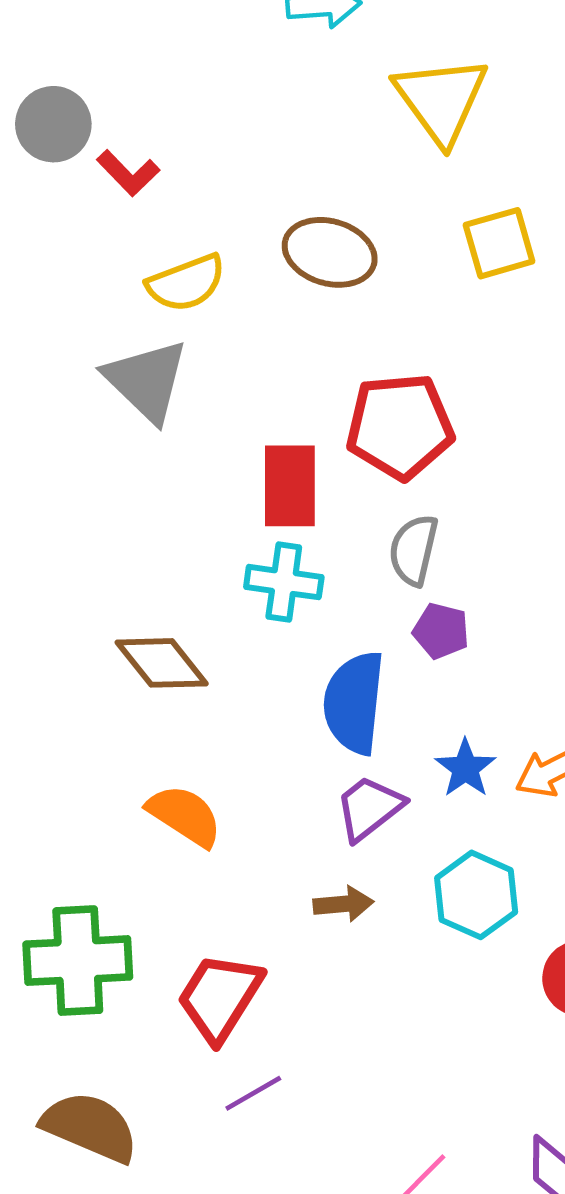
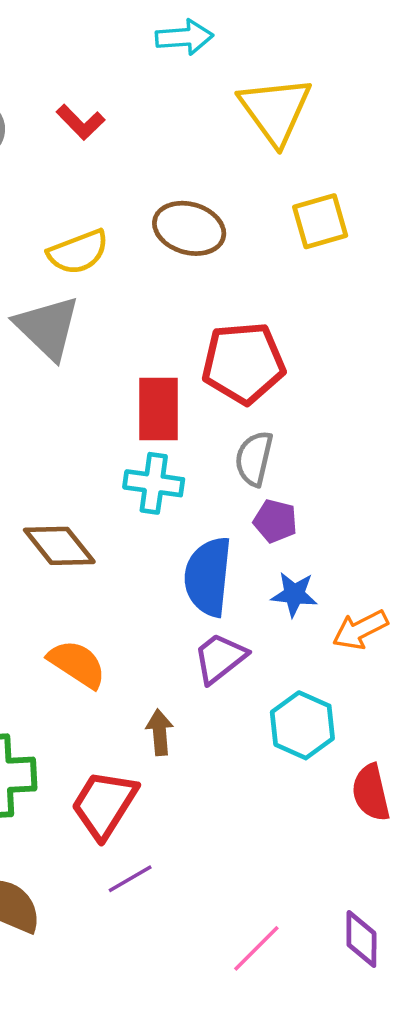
red L-shape: (128, 173) -> (81, 122), moved
blue star: (465, 768) -> (294, 594), moved, turned -30
brown arrow: (343, 904) -> (160, 732), moved, turned -90

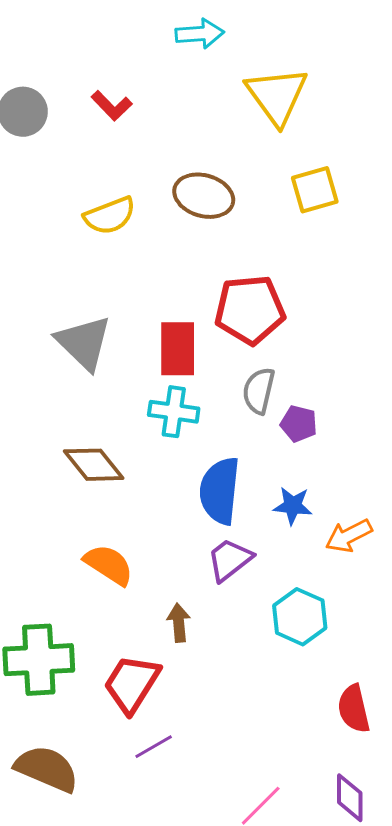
gray triangle: (47, 328) -> (84, 343), moved
purple pentagon: (275, 521) -> (299, 424), moved
red semicircle: (371, 793) -> (354, 709), moved

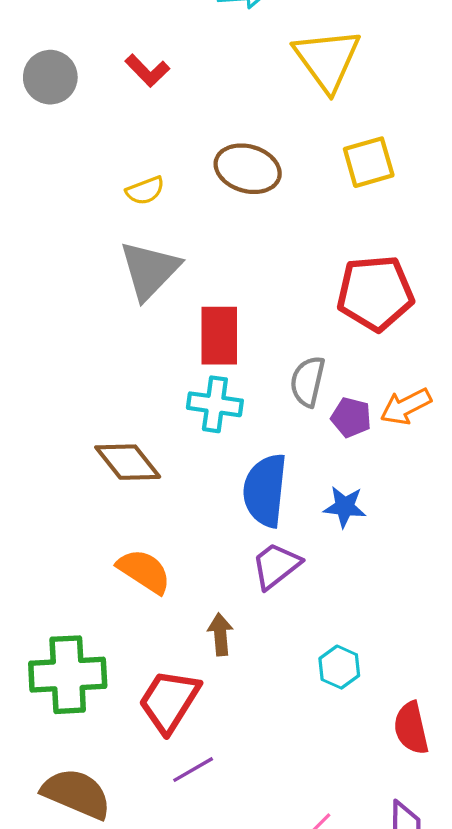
yellow semicircle: (110, 216) -> (145, 191), size x0.7
red pentagon: (250, 310) -> (375, 293), moved
gray triangle: (84, 343) -> (149, 270), moved, turned 30
orange arrow: (349, 536) -> (406, 406), moved
cyan hexagon: (300, 617) -> (339, 667), moved, size x0.7

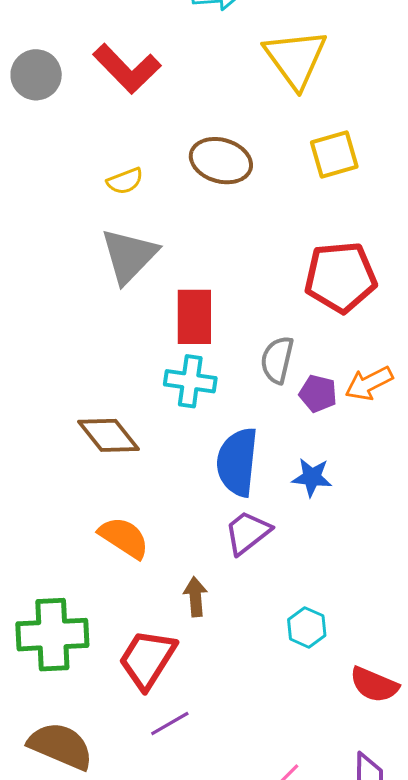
red L-shape: (147, 71) -> (127, 69), size x1.6
red semicircle: (411, 728) -> (374, 685), turned -54

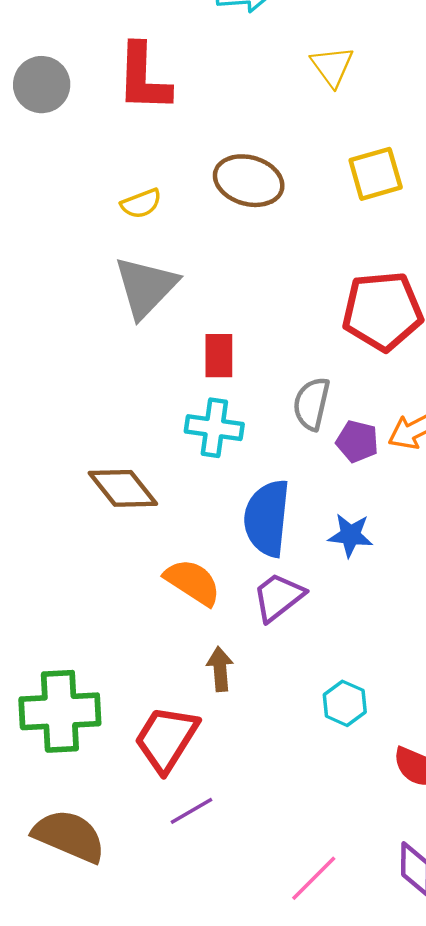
yellow triangle: (295, 58) -> (332, 66), size x0.6
red L-shape: (127, 69) -> (143, 78), turned 46
red rectangle: (194, 317) -> (219, 356), size x0.7
orange semicircle: (124, 538) -> (193, 582), moved

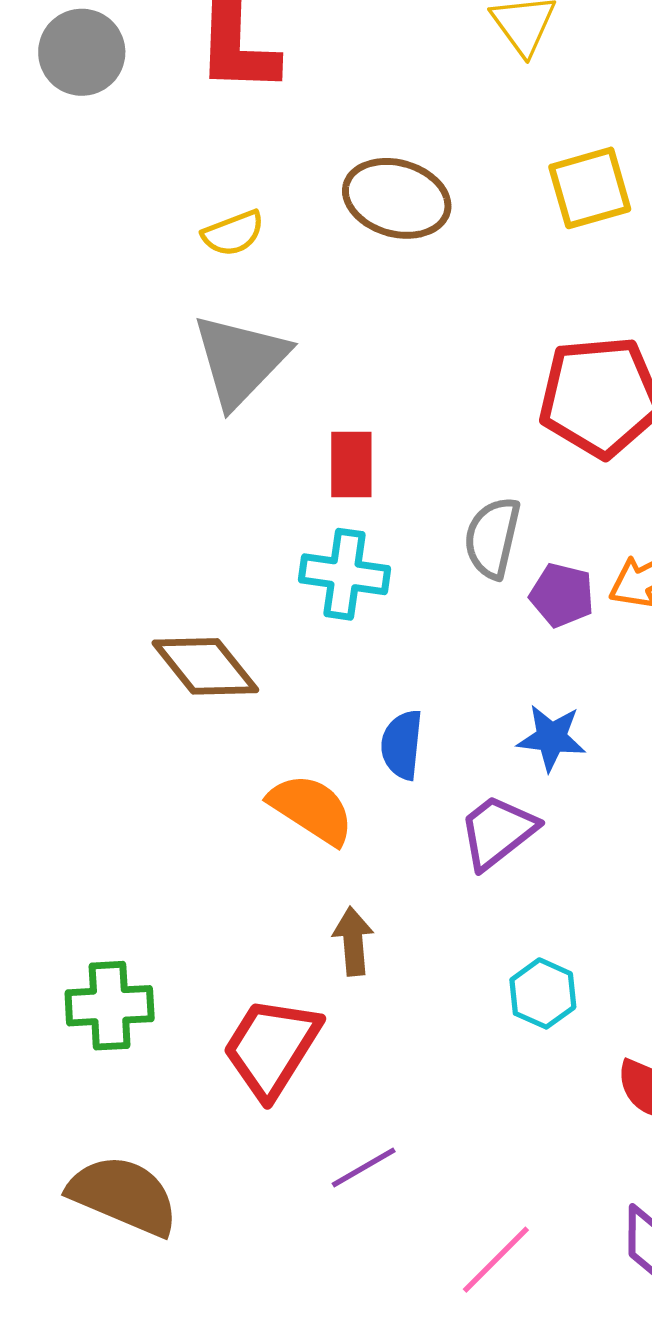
blue semicircle: (267, 518) -> (402, 745), moved, size x0.6
purple trapezoid: (278, 597) -> (498, 832), moved
green cross: (60, 711) -> (110, 1006), size x0.7
purple line: (191, 811) -> (364, 1167), moved

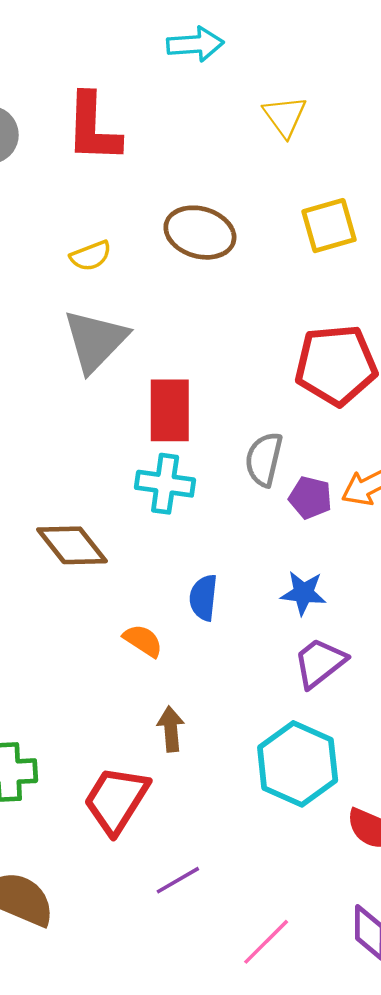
red rectangle: (351, 465) -> (170, 410), size x1.4
orange semicircle: (311, 809) -> (143, 641), size x0.7
purple trapezoid: (498, 832) -> (320, 663), moved
cyan hexagon: (543, 993) -> (298, 764), size x1.8

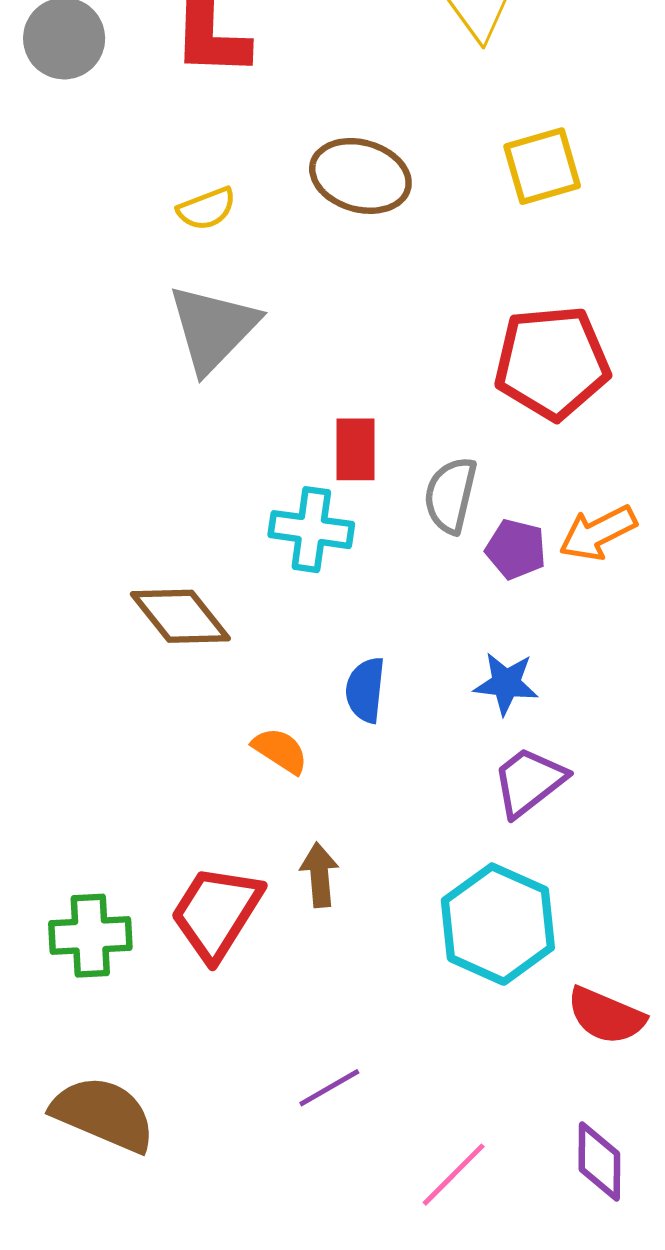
red rectangle: (170, 410) -> (355, 449), moved, size x0.7
red trapezoid: (116, 800) -> (216, 913), moved

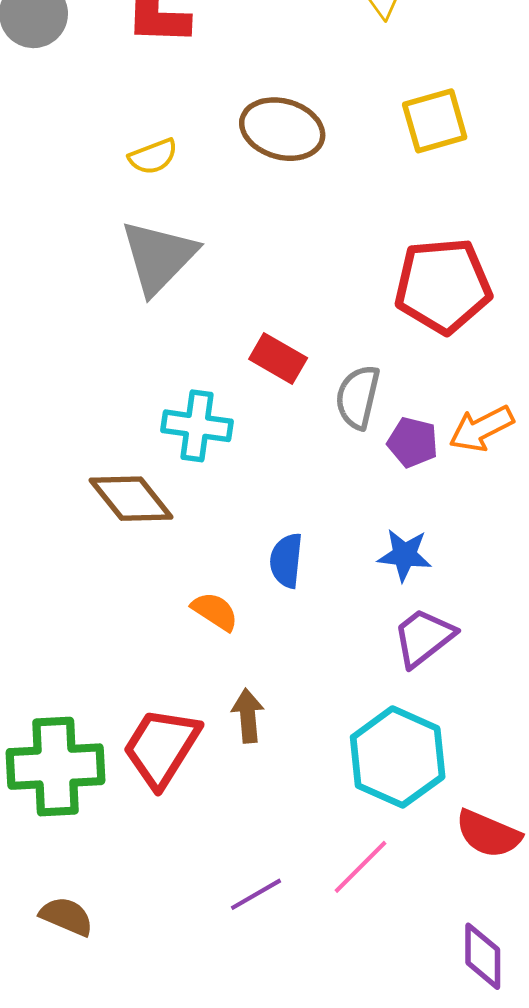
red rectangle: (355, 449) -> (278, 359), turned -60
cyan cross: (311, 530) -> (197, 426), moved
green cross: (90, 936) -> (56, 767), size x1.4
brown semicircle: (103, 1114) -> (66, 916), size x0.6
pink line: (454, 1175) -> (360, 867), moved

